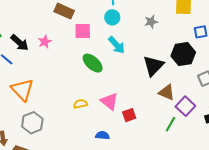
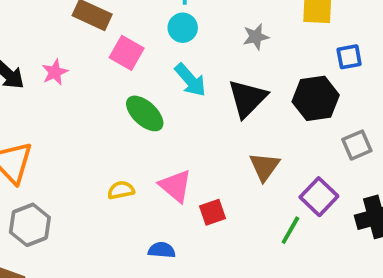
pink square: (83, 31) -> (127, 53), turned 30
black triangle: (153, 66) -> (247, 98), moved
brown triangle: (167, 92) -> (264, 167), moved, turned 42

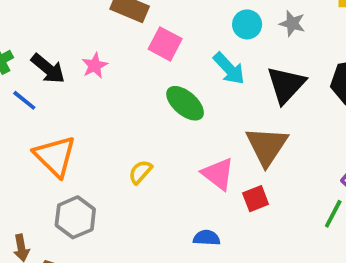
cyan circle: (183, 28) -> (247, 24), moved
gray star: (256, 37) -> (292, 24), turned 30
brown triangle: (264, 167) -> (267, 146), moved, size x1.4
yellow semicircle: (121, 190) -> (140, 172), moved, turned -35

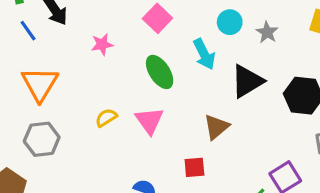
pink star: (95, 66) -> (102, 44), moved
brown triangle: (267, 146) -> (216, 127), size x0.7
pink triangle: (218, 174) -> (149, 121), moved

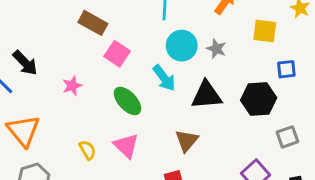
cyan circle: (230, 22) -> (182, 46), size x1.4
black triangle: (247, 81) -> (207, 95), turned 36
yellow semicircle: (106, 118) -> (87, 150), turned 102

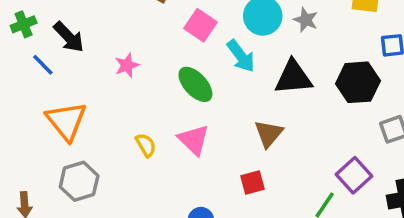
pink square: (117, 54) -> (201, 25), moved

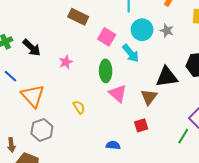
blue line: (43, 65) -> (10, 76), moved
black triangle: (293, 77) -> (167, 77), moved
green ellipse: (195, 84) -> (106, 71), turned 45
pink triangle: (194, 140) -> (118, 93), moved

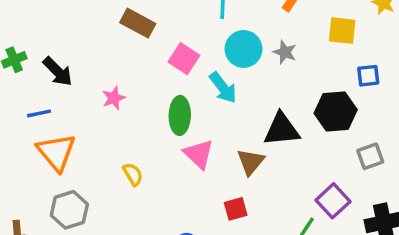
blue line: (10, 76) -> (39, 113), moved, turned -56

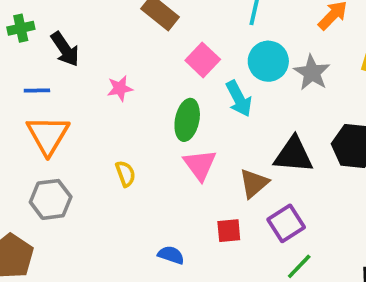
gray star: (285, 52) -> (312, 73), size x1.4
purple square: (333, 201) -> (286, 223), moved

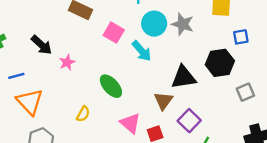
black arrow: (65, 49) -> (41, 45), moved
green ellipse: (187, 120) -> (111, 86), moved, turned -40
pink triangle: (200, 165) -> (130, 123), moved
yellow semicircle: (125, 174) -> (83, 114), turned 63

